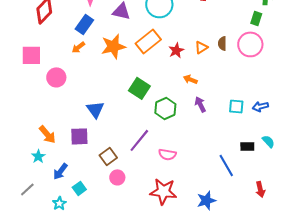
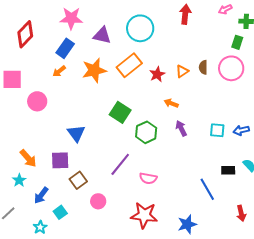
brown square: (108, 156) -> (78, 180), moved

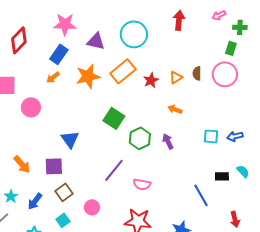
orange arrow: (171, 103) -> (175, 109), moved
purple arrow: (181, 128) -> (168, 141), moved
cyan star: (19, 180) -> (11, 196), moved
brown square: (78, 180) -> (64, 192), moved
cyan square: (60, 212) -> (63, 220), moved

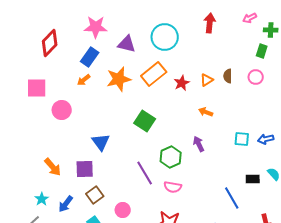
pink circle: (225, 74) -> (256, 77), size x0.6
green hexagon: (140, 138) -> (171, 157), moved
purple line: (114, 170) -> (145, 173), turned -70

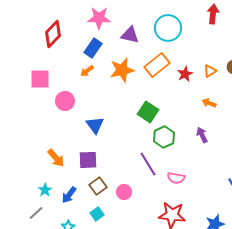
blue triangle: (101, 142) -> (95, 125), moved
green hexagon: (171, 157) -> (164, 137), moved
pink circle: (123, 210) -> (124, 192), moved

